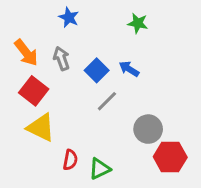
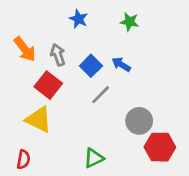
blue star: (69, 17) -> (79, 19), moved
red square: (34, 91) -> (48, 85), moved
red semicircle: (70, 160) -> (23, 159), moved

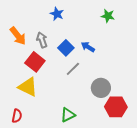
green star: (130, 22) -> (108, 16), moved

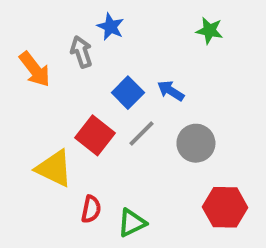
gray arrow: (42, 40) -> (81, 52), moved
red square: (35, 62) -> (95, 135), moved
gray circle: (101, 88) -> (196, 143), moved
red semicircle: (17, 116) -> (91, 209), moved

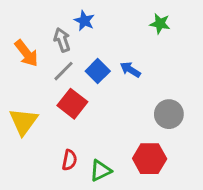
gray line: (142, 133) -> (64, 71), moved
gray circle: (196, 143) -> (169, 114), moved
yellow triangle: (54, 168) -> (23, 122), moved, turned 40
red hexagon: (225, 207) -> (150, 159), moved

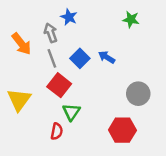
gray line: (64, 71) -> (52, 58), turned -66
green triangle: (101, 170) -> (71, 112), moved, turned -30

